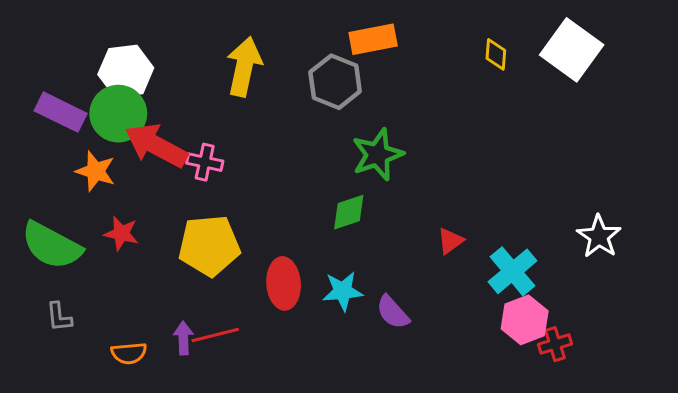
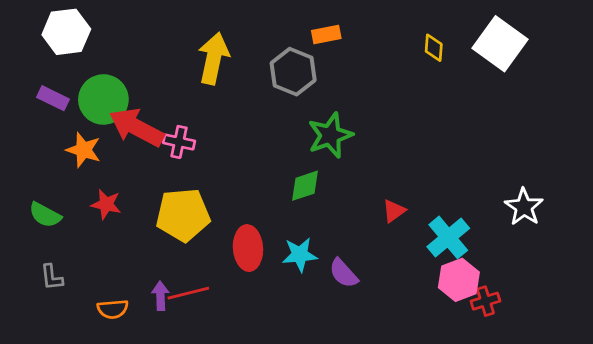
orange rectangle: (373, 39) -> (326, 34), size x0.7
white hexagon: (126, 71) -> (66, 32), moved
purple rectangle: (61, 112) -> (53, 98), size x0.7
green semicircle: (52, 246) -> (45, 215), size x0.6

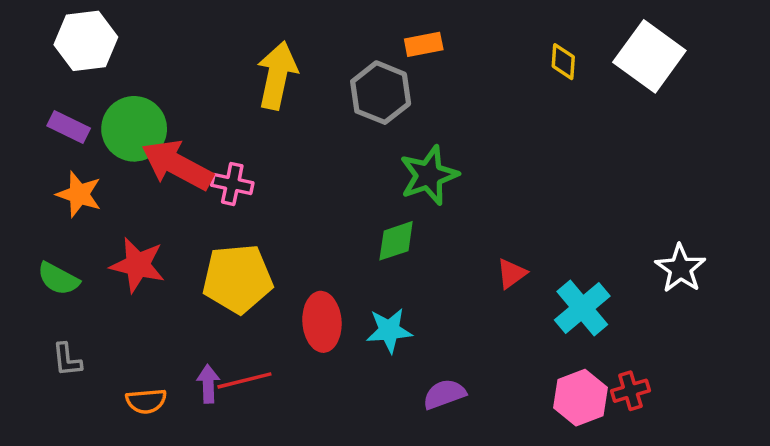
orange star: (84, 150) -> (79, 194), moved
red star: (106, 204) -> (138, 265), size x1.4
purple semicircle: (343, 273) -> (444, 394), moved, turned 112
pink hexagon: (459, 280) -> (580, 398), moved

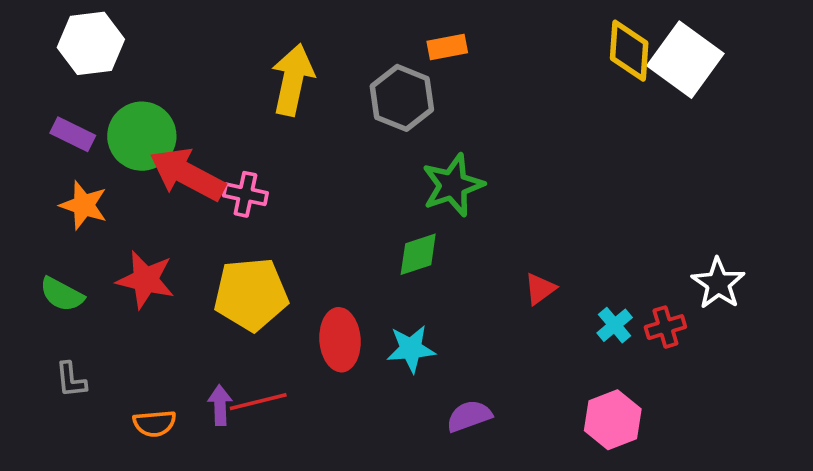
yellow diamond: (563, 62) -> (629, 51), moved, size x1.6
cyan cross: (582, 308) -> (615, 325), size x0.6
red cross: (630, 391) -> (665, 327), moved

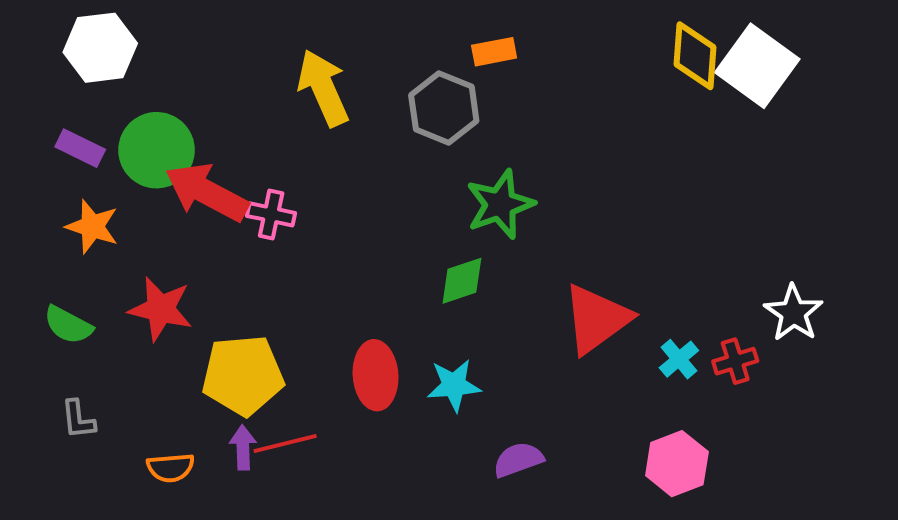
yellow arrow: (293, 80) -> (323, 88), turned -36
red triangle: (540, 289) -> (597, 319), size x2.0
yellow pentagon: (251, 294) -> (243, 375), moved

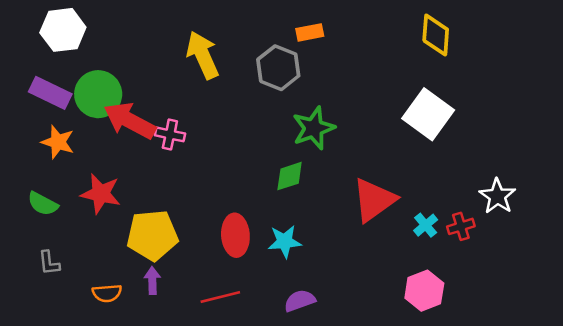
white square: (757, 66) -> (428, 114), moved
purple rectangle: (80, 148) -> (50, 93), size x1.4
red line: (285, 444) -> (220, 297), moved
purple semicircle: (518, 460) -> (300, 301), moved

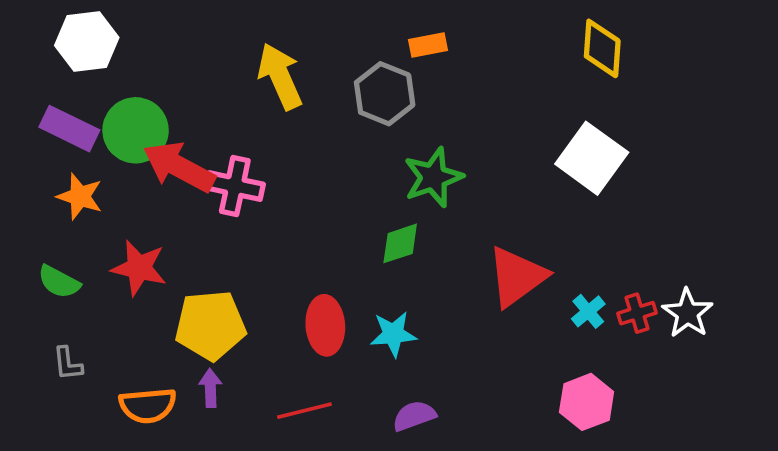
pink cross: (170, 134) -> (235, 186), size x1.4
white star: (497, 196) -> (688, 313), moved
orange semicircle: (107, 293) -> (148, 405), size x1.4

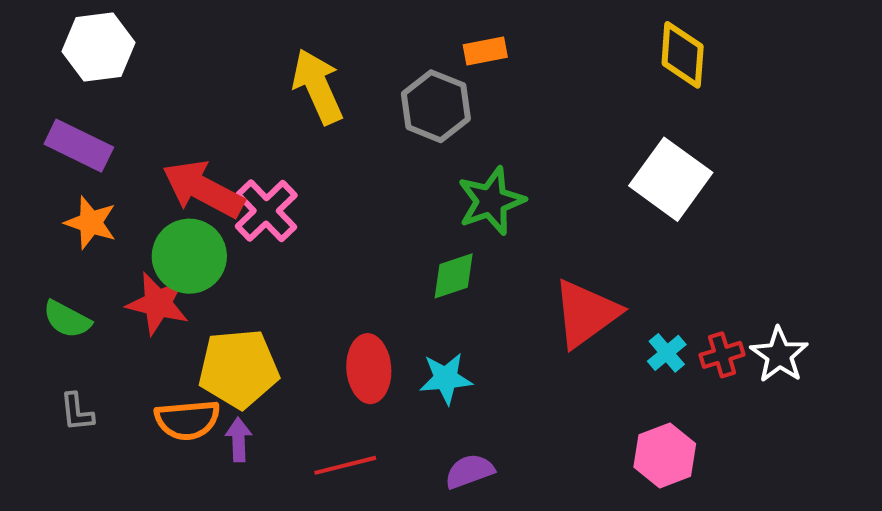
green circle: (136, 130) -> (189, 256), moved
pink cross: (235, 186) -> (266, 211), turned 34
orange semicircle: (148, 405) -> (187, 420), moved

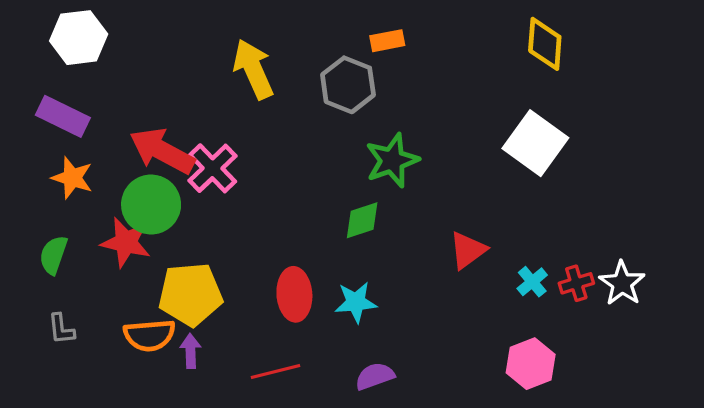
red triangle: (586, 313) -> (468, 250), size x0.7
green semicircle: (67, 319) -> (53, 255), turned 81

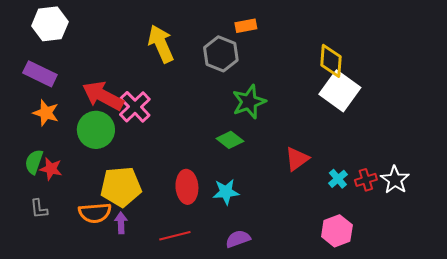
yellow diamond: (545, 44) -> (331, 61), moved
green diamond: (362, 220) -> (230, 140), turned 56
red star: (126, 242) -> (51, 169), moved, size x0.7

